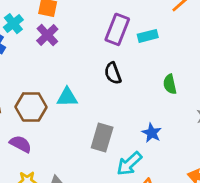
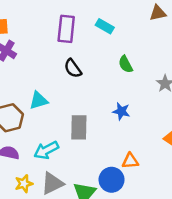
cyan rectangle: (148, 36) -> (105, 26), moved, turned 60
cyan arrow: (129, 164) -> (46, 150), moved, turned 30

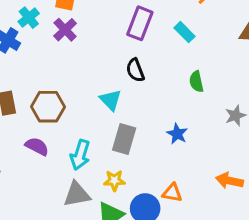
cyan triangle: (39, 100) -> (110, 100), moved, turned 48
cyan arrow: (46, 150) -> (80, 155), turned -60
yellow star: (24, 184) -> (114, 180), moved

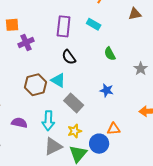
purple cross: (65, 30) -> (26, 42), moved, turned 35
brown hexagon: (48, 107) -> (35, 85), moved
gray rectangle: (124, 139) -> (74, 103), turned -48

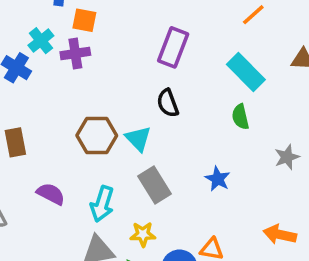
cyan rectangle: (94, 24) -> (246, 72), moved, size x1.5
purple cross: (26, 42) -> (75, 53), moved

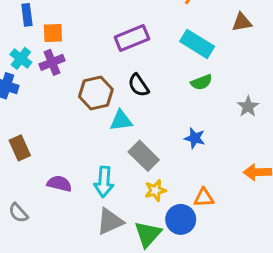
purple rectangle: (173, 47) -> (132, 38), turned 60
green semicircle: (240, 117) -> (201, 82), turned -85
brown hexagon: (97, 135) -> (96, 93), moved
cyan triangle: (138, 139) -> (121, 120), turned -40
yellow star: (143, 234) -> (155, 190), moved

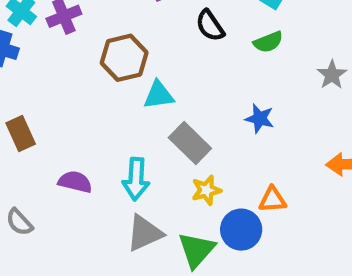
black semicircle: (138, 85) -> (210, 26), moved

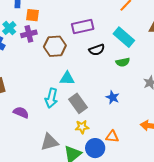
black semicircle: (210, 26) -> (97, 50), turned -84
brown hexagon: (124, 58) -> (55, 46), moved
cyan arrow: (136, 179) -> (51, 98), moved

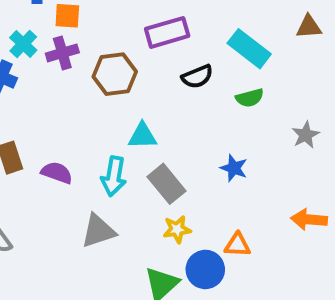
purple semicircle: (21, 112) -> (57, 173), moved
gray triangle: (50, 142) -> (98, 231), moved

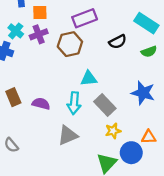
purple rectangle: (167, 32) -> (85, 18), moved
blue star: (234, 168) -> (143, 93), size x1.5

